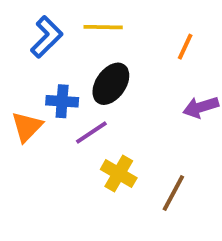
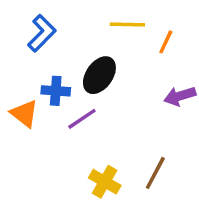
yellow line: (103, 27) -> (127, 24), moved
orange triangle: (27, 127) -> (24, 114), turned -36
yellow cross: (119, 174) -> (105, 182), moved

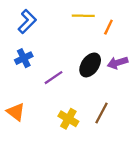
black ellipse: (99, 75) -> (90, 65), moved
blue cross: (56, 91) -> (24, 58), moved, turned -30
orange triangle: (24, 114) -> (16, 112), moved

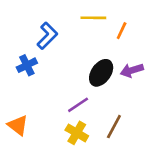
blue L-shape: (27, 21) -> (47, 36), moved
purple line: (54, 78) -> (78, 105), moved

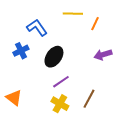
blue L-shape: (47, 36) -> (37, 28), turned -80
black ellipse: (101, 73) -> (54, 57), moved

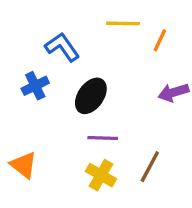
purple line: (61, 82) -> (103, 138), turned 36

